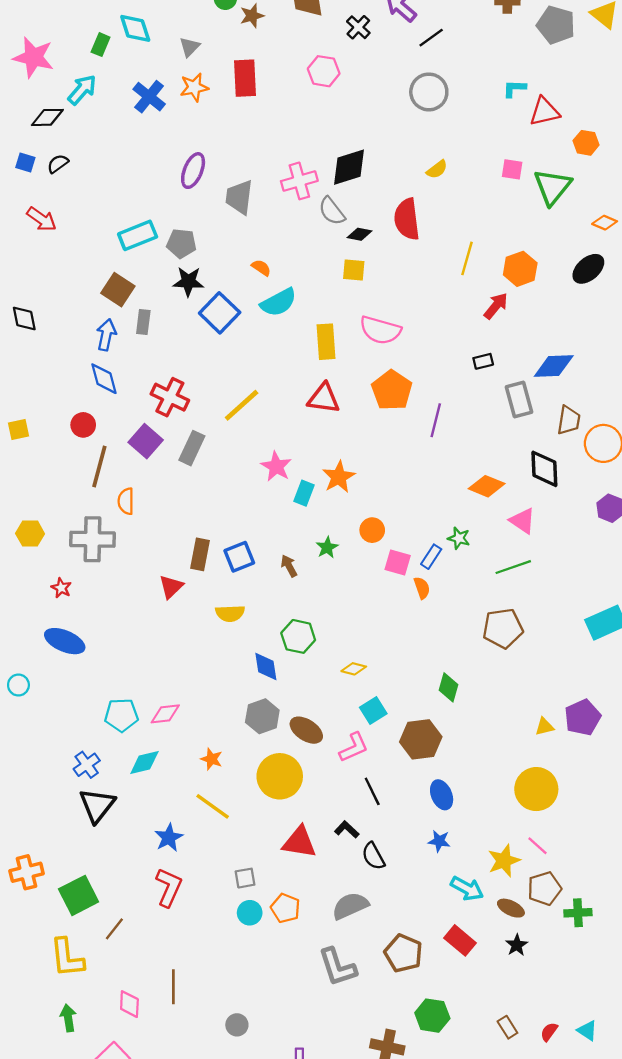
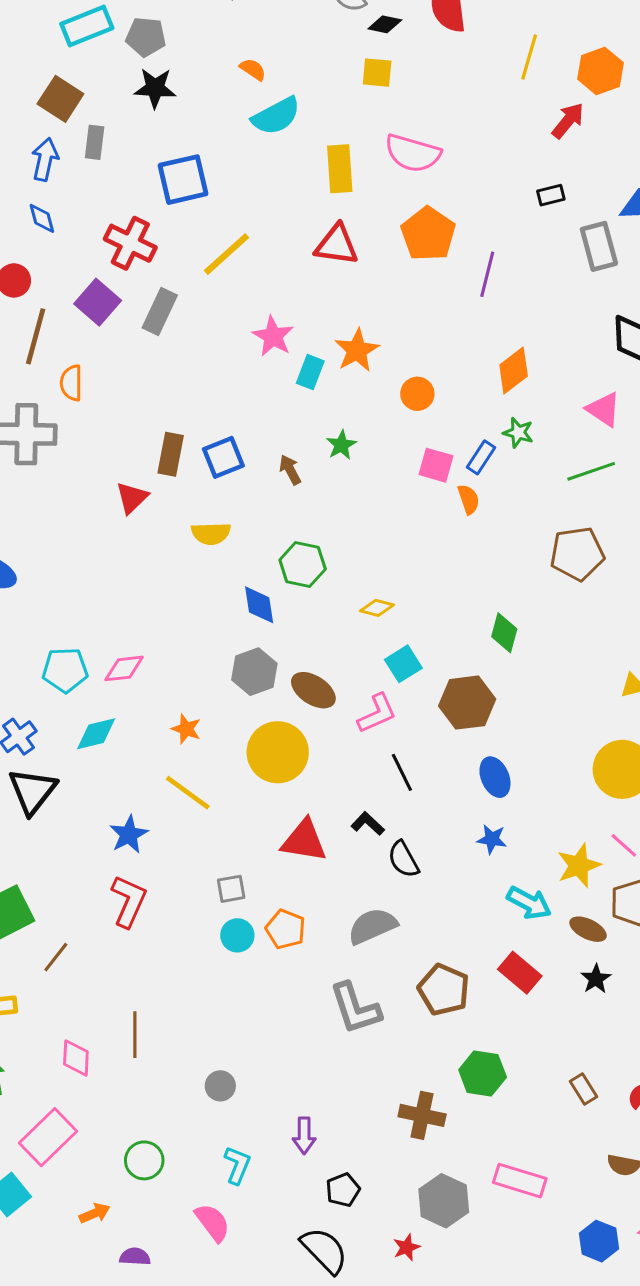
blue square: (220, 313) -> (183, 180), moved, turned 33
blue diamond: (104, 379) -> (42, 218), size x0.7
orange diamond: (487, 486) -> (514, 370), moved, turned -60
orange circle: (372, 530) -> (417, 394), moved

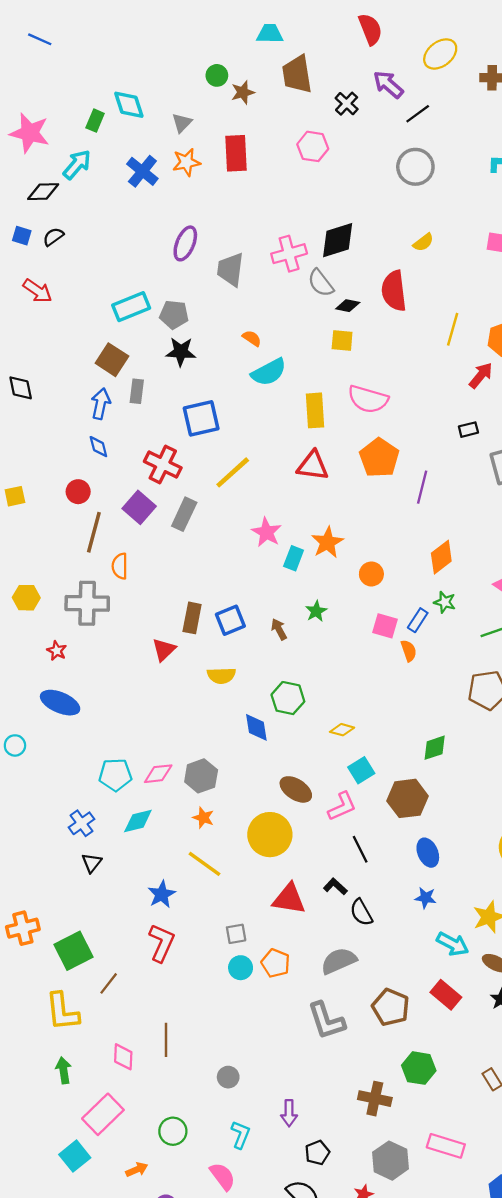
green diamond: (504, 633) -> (435, 748), turned 56
gray hexagon: (254, 672) -> (201, 776), moved
black triangle: (32, 791) -> (92, 863), size x0.6

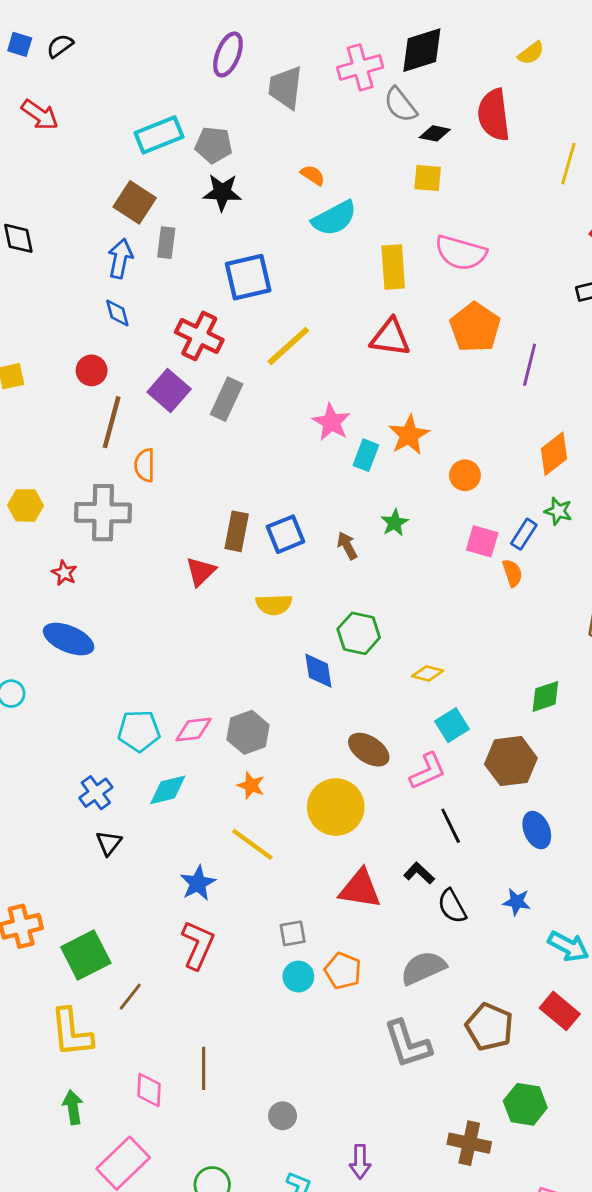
blue star: (426, 898) -> (517, 902), moved

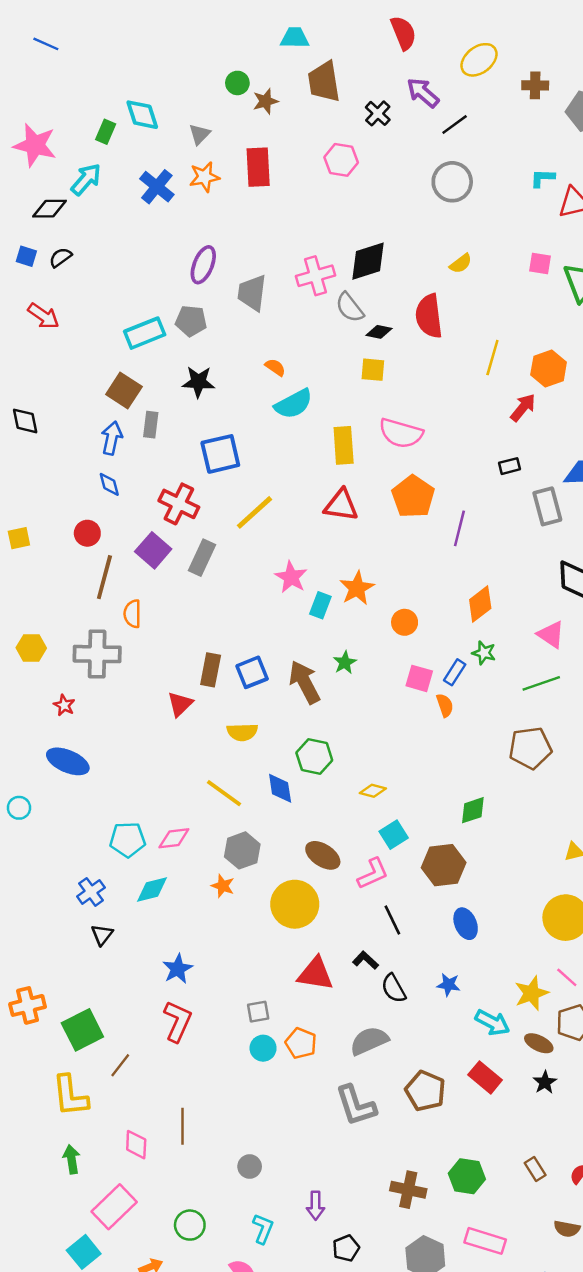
gray pentagon: (214, 145) -> (191, 321), moved
brown arrow: (347, 546) -> (305, 682), size x1.8
gray hexagon: (248, 732) -> (242, 850), moved
yellow line: (252, 844) -> (224, 793), moved
green hexagon: (525, 1104) -> (467, 1176), moved

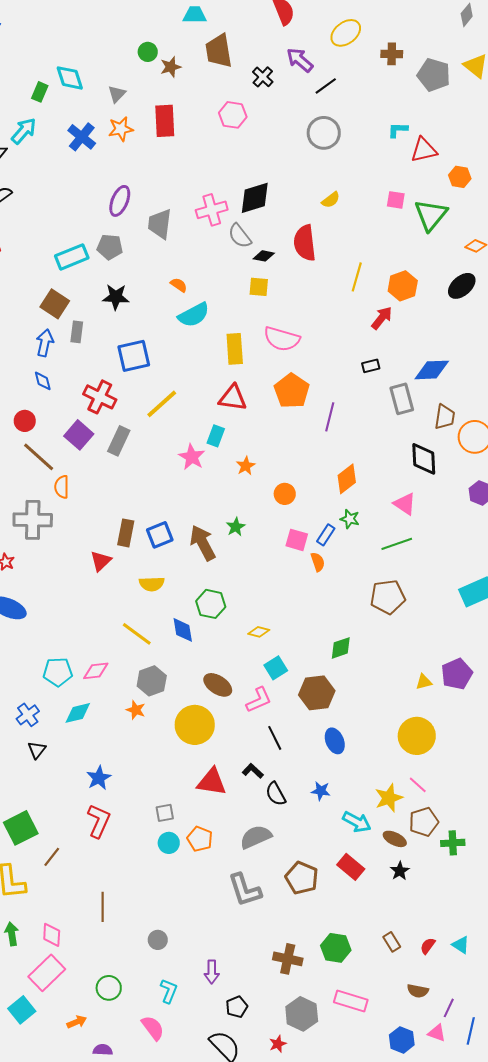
brown line: (104, 577) -> (39, 457), turned -63
orange star: (357, 588) -> (246, 466), size x0.7
cyan rectangle: (320, 605) -> (216, 436), moved
pink diamond: (136, 1145) -> (52, 935), moved

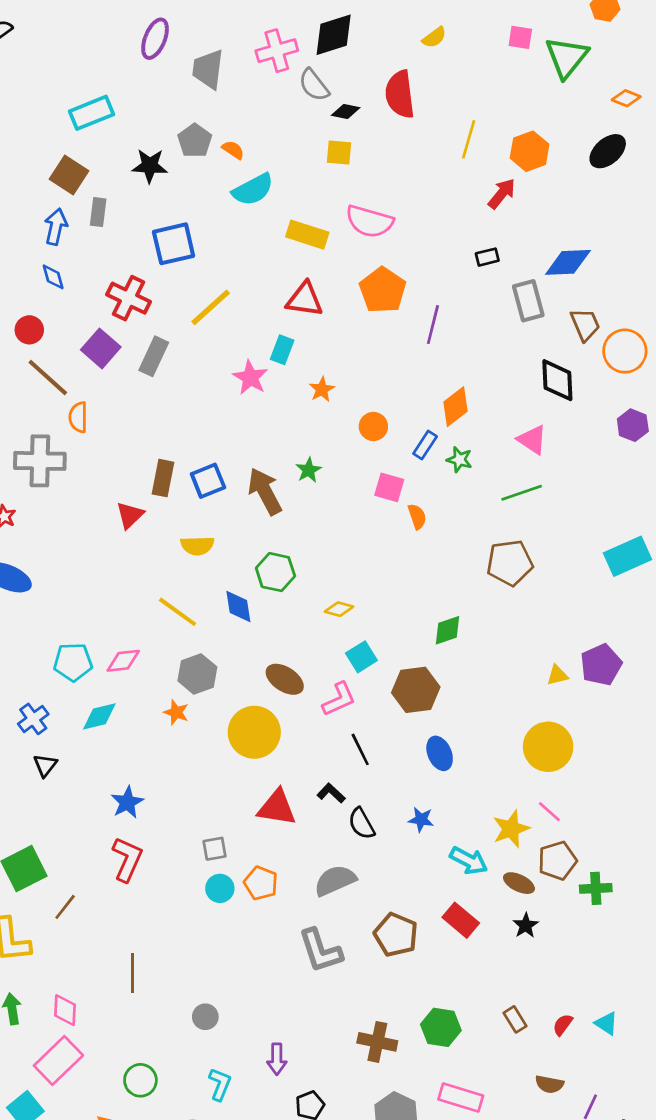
gray pentagon: (110, 247) -> (195, 141), moved, turned 30
yellow rectangle: (235, 349) -> (307, 235), turned -68
brown trapezoid: (445, 417) -> (585, 325), turned -32
blue rectangle: (326, 535) -> (425, 445), moved

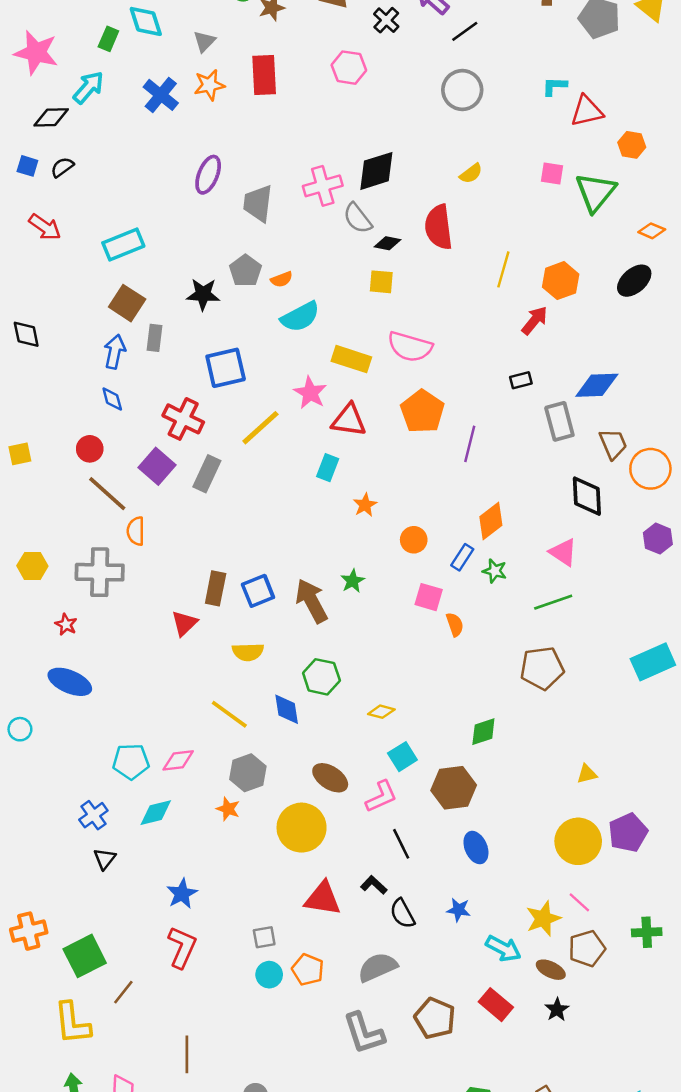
cyan rectangle: (91, 113) -> (123, 244), moved
orange semicircle: (233, 150) -> (282, 279), turned 125
pink star: (250, 378) -> (310, 393), moved
purple pentagon: (601, 665) -> (628, 833), moved
green cross: (596, 888) -> (647, 932), moved

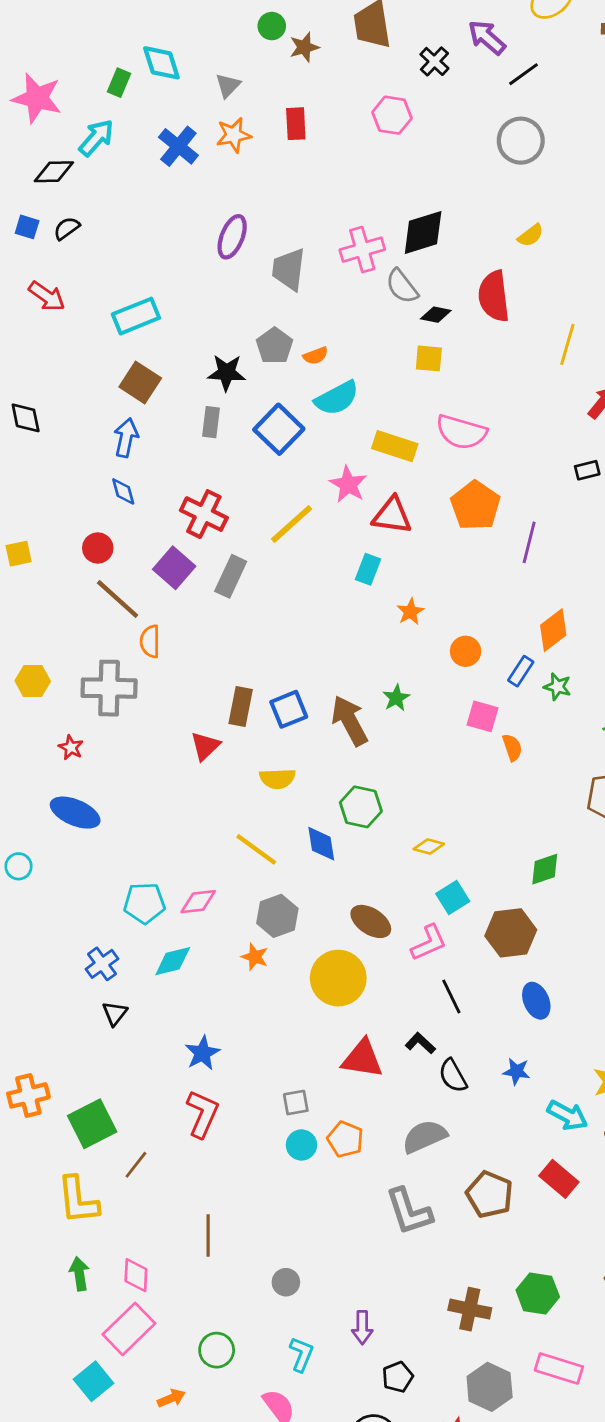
red rectangle: (264, 75) -> (296, 124), size x0.7
gray rectangle: (155, 338) -> (211, 422), moved
blue square: (226, 368) -> (279, 429), moved, turned -33

